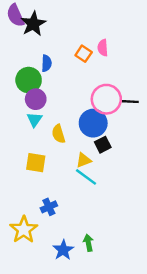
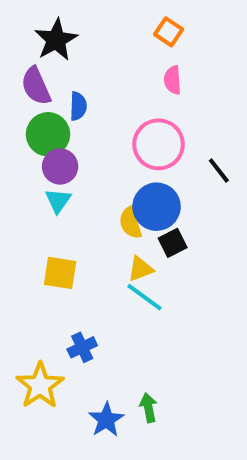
purple semicircle: (15, 15) -> (36, 86), moved
orange square: (84, 54) -> (169, 32), moved
pink circle: (106, 99) -> (159, 144), moved
black line: (130, 102) -> (219, 170), turned 49
yellow semicircle: (58, 134) -> (130, 223), moved

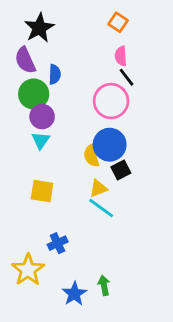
black line: (219, 170) -> (126, 77), moved

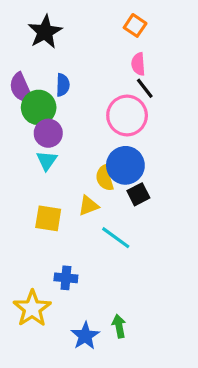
purple semicircle: (25, 60) -> (21, 88), moved
yellow triangle: (98, 188) -> (88, 206), moved
blue cross: (58, 243) -> (66, 278), turned 30

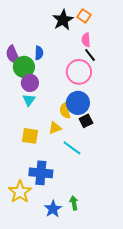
black star: (45, 32) -> (63, 20), moved
blue cross: (66, 278) -> (41, 173), size x1.6

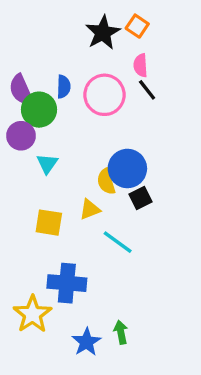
pink circle: (79, 72) -> (104, 95), moved
purple circle: (30, 83) -> (21, 136), moved

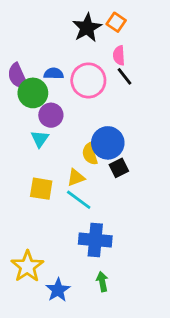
blue semicircle: (64, 87) -> (54, 74), turned -90
purple circle: (21, 136) -> (51, 115), moved
cyan line: (118, 242) -> (79, 200), moved
blue cross: (67, 283) -> (95, 240), moved
blue star: (86, 342) -> (58, 290), moved

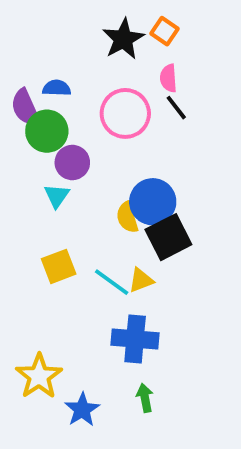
blue semicircle: (54, 74) -> (57, 88), moved
black square: (119, 168) -> (168, 237), size x1.6
yellow triangle: (76, 178) -> (141, 280), moved
yellow square: (41, 189) -> (59, 266), turned -30

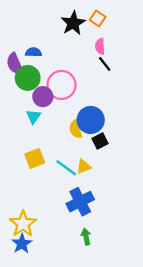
pink circle: (125, 113) -> (62, 85), moved
black square: (168, 237) -> (100, 141), size x0.6
blue cross: (135, 339) -> (80, 202), turned -32
blue star: (82, 410) -> (22, 244), moved

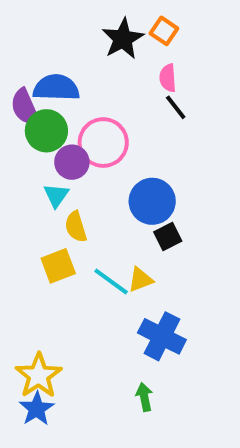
blue semicircle: (33, 52) -> (56, 88), size x1.6
yellow semicircle: (76, 129) -> (76, 227), moved
blue cross: (80, 202) -> (162, 336), moved, turned -36

